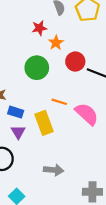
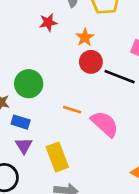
orange star: (56, 43) -> (85, 37), moved
green circle: (37, 68) -> (29, 84), moved
yellow rectangle: (44, 123) -> (57, 157), moved

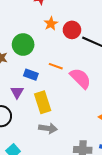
orange star: (85, 37) -> (51, 24), moved
blue rectangle: (21, 122) -> (31, 75), moved

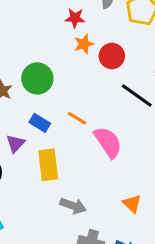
orange star: (51, 24) -> (84, 44), moved
red circle: (72, 30) -> (112, 56), moved
gray arrow: (48, 128) -> (73, 206), moved

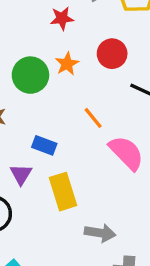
orange star: (84, 44) -> (67, 64), moved
green circle: (37, 78) -> (30, 75), moved
orange line: (77, 118) -> (93, 118), moved, turned 30

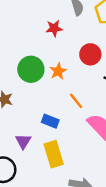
orange star: (67, 64) -> (58, 71), moved
blue rectangle: (44, 145) -> (50, 121), moved

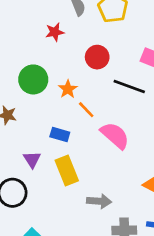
orange star: (58, 71) -> (68, 89), moved

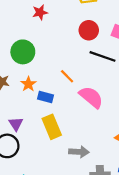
red circle: (97, 57) -> (89, 30), moved
orange star: (68, 89) -> (28, 84), moved
purple triangle: (32, 159) -> (16, 124), moved

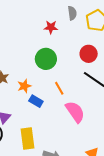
green circle: (23, 52) -> (46, 59), moved
yellow rectangle: (52, 127) -> (27, 139), moved

